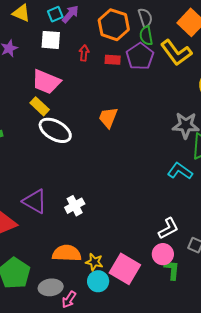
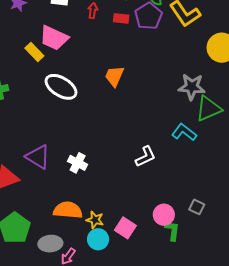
yellow rectangle: (40, 106) -> (34, 52), moved
white cross: (75, 206) -> (78, 163), turned -36
white L-shape: (168, 228) -> (146, 157), moved
pink square: (125, 269) -> (125, 228), size x0.7

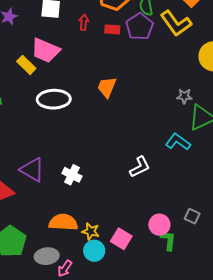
white ellipse: (61, 87) -> (54, 99), turned -32
gray star: (192, 87) -> (184, 96), size x0.6

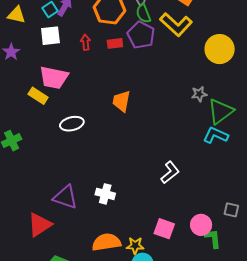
white ellipse: (54, 99) -> (72, 124), size x0.7
cyan L-shape: (178, 142) -> (216, 135), moved
pink square: (121, 239) -> (164, 229), moved

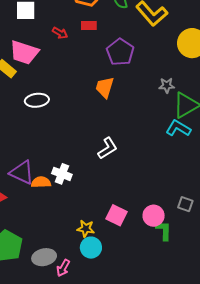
purple pentagon: (141, 35) -> (120, 52), moved
red arrow: (86, 42) -> (60, 33), moved, turned 119
orange trapezoid: (121, 101) -> (105, 87), moved
white L-shape: (170, 172) -> (108, 148), moved
orange semicircle: (106, 242) -> (41, 182), moved, size x0.7

